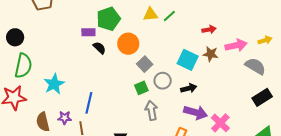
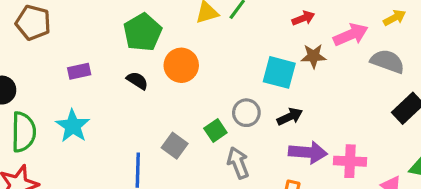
purple rectangle: (88, 32) -> (79, 71), moved
gray square: (145, 64) -> (175, 146), moved
cyan star: (54, 84) -> (73, 126), moved
pink cross: (220, 123) -> (350, 161), turned -30

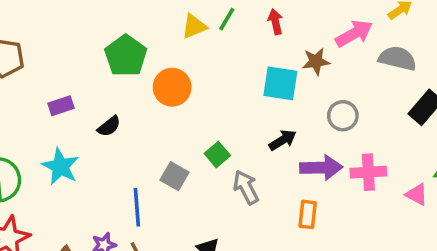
red arrow: (303, 18) -> (275, 22), moved, turned -75
black semicircle: (137, 81) -> (109, 126), moved, turned 115
gray circle: (246, 113) -> (343, 116), moved
black arrow: (290, 117) -> (283, 140), moved

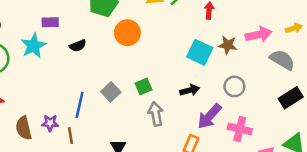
cyan star: (60, 167) -> (33, 46), moved
purple arrow: (321, 168) -> (210, 116), turned 116

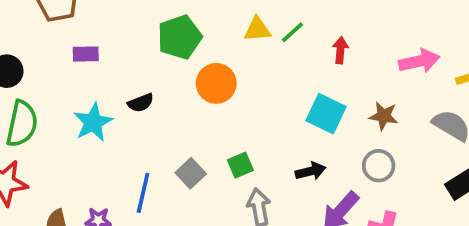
purple rectangle: (50, 22) -> (86, 54), moved
pink arrow: (259, 34) -> (419, 61), moved
brown star: (228, 45) -> (384, 116), moved
cyan star: (33, 46) -> (93, 122), moved

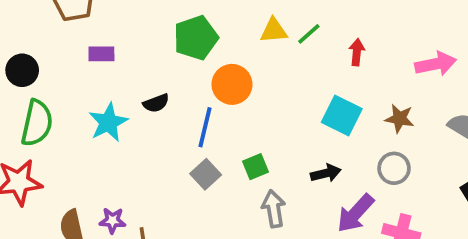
blue line: (143, 193) -> (205, 127), moved

